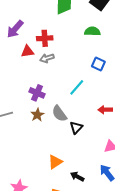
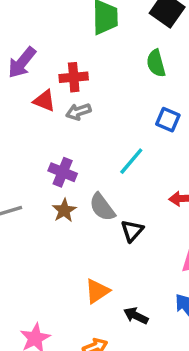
green semicircle: (92, 31) -> (156, 63), turned -105
red triangle: (27, 51) -> (44, 101), turned 32

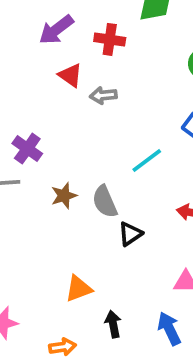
red cross: (74, 77) -> (110, 39), moved
purple cross: (63, 172) -> (27, 149), moved
black arrow: (136, 316) -> (113, 324), turned 40

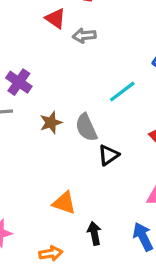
orange triangle: (79, 289) -> (64, 203), turned 40

